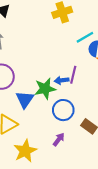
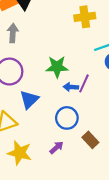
green star: (45, 89) -> (57, 67), moved
yellow star: (25, 151) -> (20, 153), turned 30

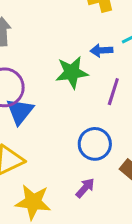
blue arrow: (71, 87) -> (101, 50), moved
blue triangle: (29, 100) -> (20, 111), moved

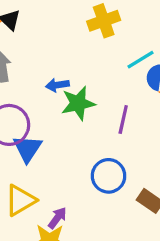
blue arrow: (101, 50) -> (57, 85), moved
purple arrow: (85, 188) -> (57, 218), moved

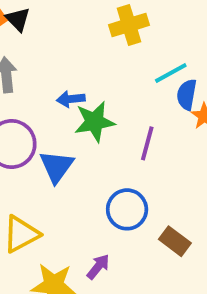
blue triangle: (27, 148) -> (57, 166), moved
purple arrow: (57, 218) -> (98, 267), moved

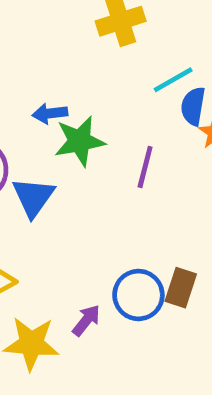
blue circle: (127, 209) -> (138, 295), moved
brown rectangle: (175, 241) -> (181, 288), turned 72

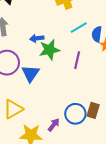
cyan line: (173, 80) -> (79, 28), moved

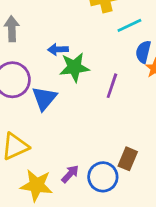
cyan line: (79, 28) -> (129, 25), moved
blue circle: (75, 114) -> (103, 177), moved

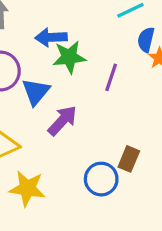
blue arrow: (58, 50) -> (51, 37), size x1.4
purple arrow: (70, 174) -> (62, 121), moved, size x1.5

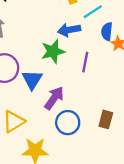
blue arrow: (51, 37) -> (69, 30), moved
blue circle: (101, 179) -> (68, 123), moved

